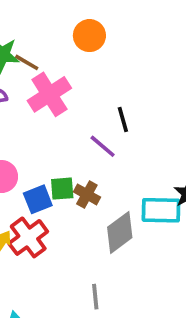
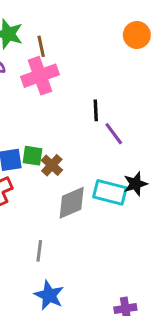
orange circle: (89, 36) -> (137, 35), moved
brown line: (27, 62) -> (41, 46), moved, turned 35
purple line: (103, 146) -> (114, 134), moved

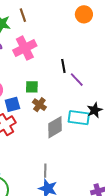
brown line: (41, 46) -> (23, 15), moved
green square: (33, 156) -> (32, 87), moved
gray line: (39, 251) -> (45, 171), moved

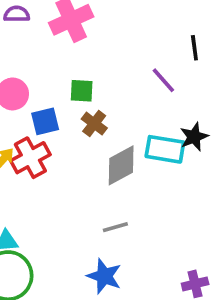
black line: (63, 66) -> (194, 48), moved
gray line: (45, 171) -> (115, 227), moved, turned 72

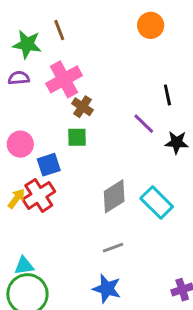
brown cross: (94, 123) -> (82, 107), moved
black star: (194, 137) -> (177, 142), moved, turned 30
cyan rectangle: (165, 149) -> (157, 202), moved, turned 40

